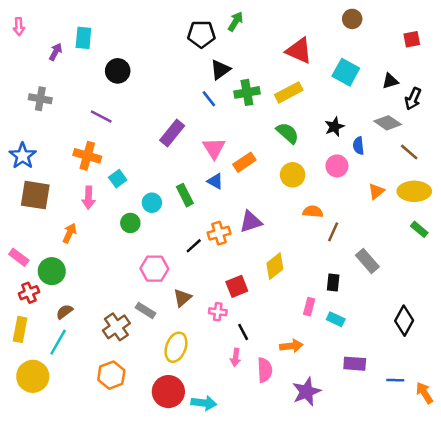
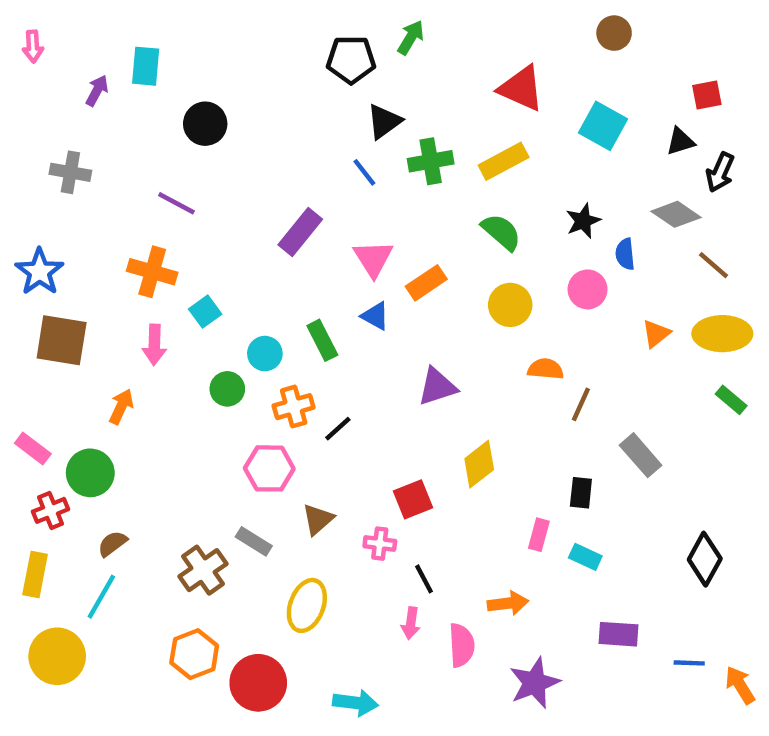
red square: (412, 39) -> (707, 95), moved
orange cross: (219, 233) -> (294, 407), moved
red circle: (168, 392) -> (258, 683), moved

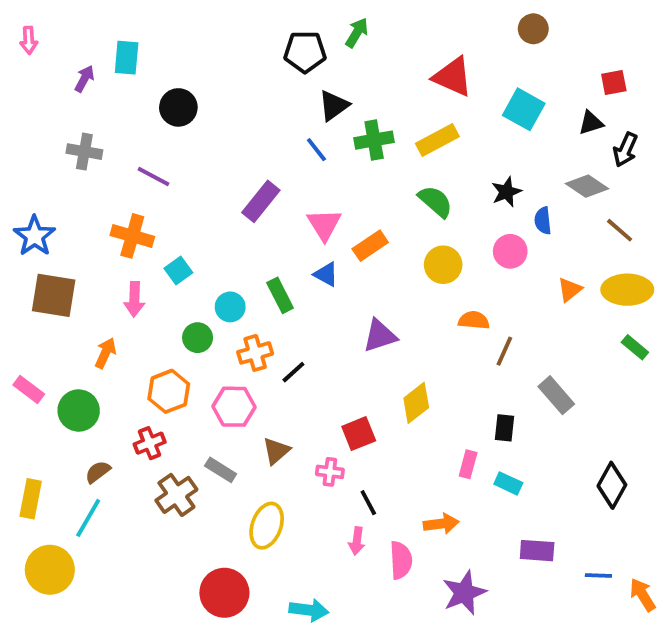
gray cross: (70, 172) -> (84, 152), moved
red cross: (51, 510) -> (150, 443), moved
orange hexagon: (194, 654) -> (169, 391), moved

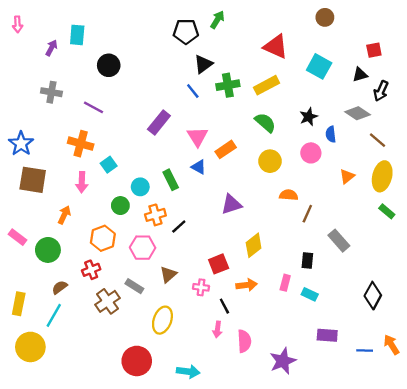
yellow ellipse: (627, 290) -> (382, 176), turned -76
orange arrow: (441, 524) -> (247, 285), moved
orange arrow: (643, 595) -> (392, 345), moved

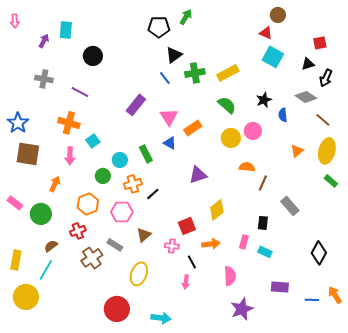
red triangle: (276, 47) -> (266, 33), moved, size x0.6
pink circle: (311, 153) -> (253, 131), moved
pink semicircle: (244, 341) -> (230, 276), moved

